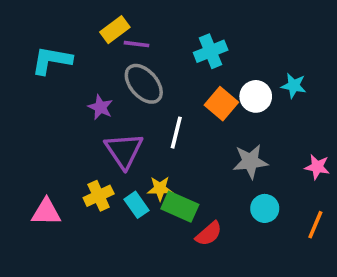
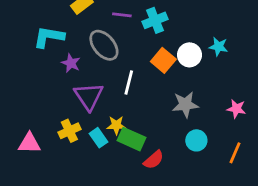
purple line: (137, 44) -> (122, 15), moved
cyan L-shape: (52, 60) -> (49, 37), moved

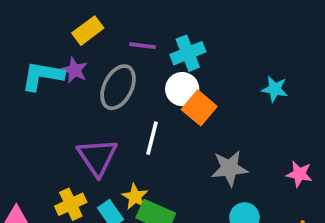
gray ellipse: (104, 45) -> (118, 87), turned 68
white circle: (189, 55) -> (182, 89), moved
purple star: (71, 63) -> (75, 70), moved
yellow star: (116, 125) -> (135, 197), turned 30

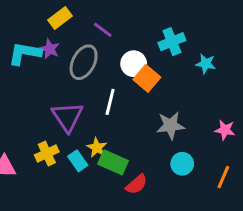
purple line: (143, 46) -> (103, 30), turned 30
cyan cross: (188, 53) -> (172, 42), moved

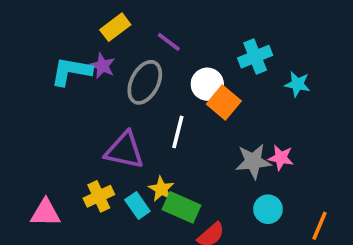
purple triangle: (67, 117) -> (125, 150), turned -44
pink star: (225, 130) -> (281, 158), moved

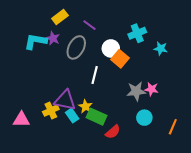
purple triangle: (125, 150) -> (65, 100), moved

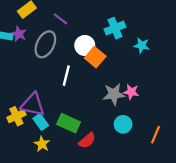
yellow star: (85, 106) -> (42, 144), moved

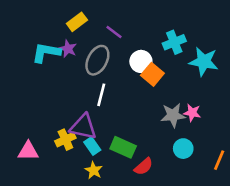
cyan star: (142, 45) -> (204, 61), size x1.6
white line: (66, 76) -> (101, 95), moved

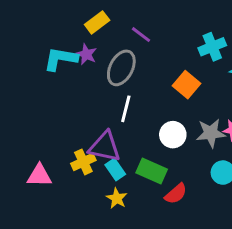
white circle: (141, 61) -> (173, 135), moved

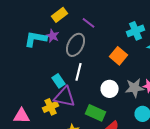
cyan rectangle: (115, 170) -> (59, 81), moved

